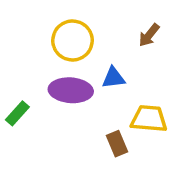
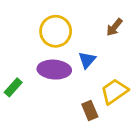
blue triangle: (113, 78) -> (87, 60), turned -42
yellow trapezoid: (149, 119) -> (114, 91), turned -40

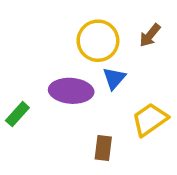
yellow circle: (56, 31) -> (98, 41), moved
brown rectangle: (90, 111) -> (103, 148), moved, turned 30

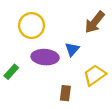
brown arrow: (150, 35) -> (95, 22), size x1.5
yellow circle: (98, 41) -> (32, 26), moved

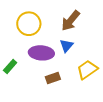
brown arrow: (95, 22) -> (71, 21), moved
brown rectangle: (65, 93) -> (53, 78), moved, turned 64

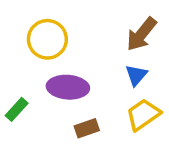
brown arrow: (71, 21) -> (141, 34), moved
blue triangle: (66, 46) -> (136, 75), moved

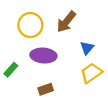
brown arrow: (141, 34) -> (66, 22), moved
brown rectangle: (87, 128) -> (46, 89), moved

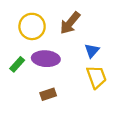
green rectangle: (11, 70) -> (17, 64), moved
yellow trapezoid: (91, 73) -> (96, 77), turned 105

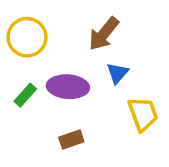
yellow circle: (32, 26) -> (27, 37), moved
blue triangle: (92, 51) -> (117, 73), moved

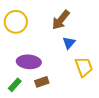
purple ellipse: (68, 87) -> (29, 62), moved
green rectangle: (25, 95) -> (15, 85), moved

